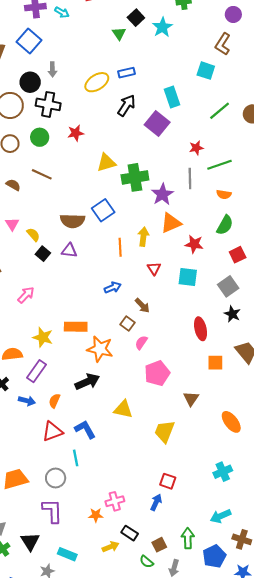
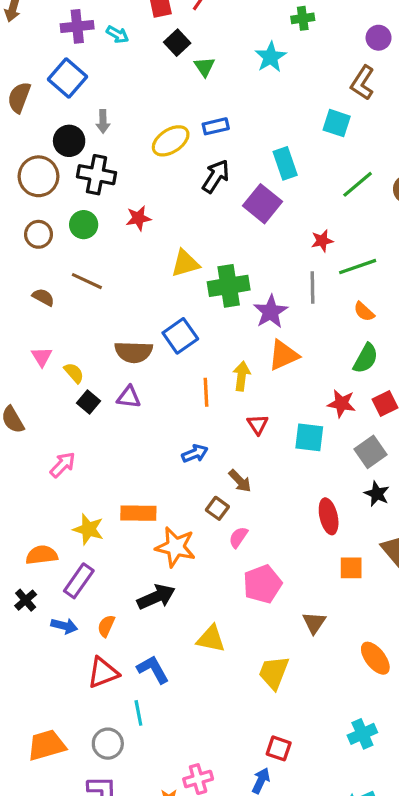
black square: (136, 18) -> (177, 43), moved
orange semicircle: (224, 194) -> (364, 312), turned 32
red star: (194, 244) -> (341, 404), moved

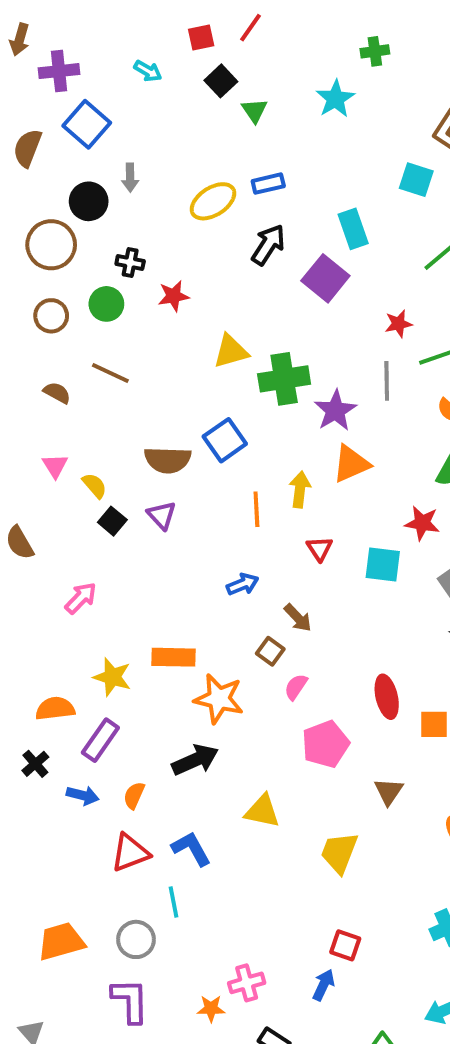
purple cross: (77, 26) -> (59, 71), moved
black cross: (97, 175) -> (130, 262), moved, size x0.6
purple triangle: (129, 397) -> (162, 515), turned 40
red ellipse: (329, 516) -> (387, 697), moved

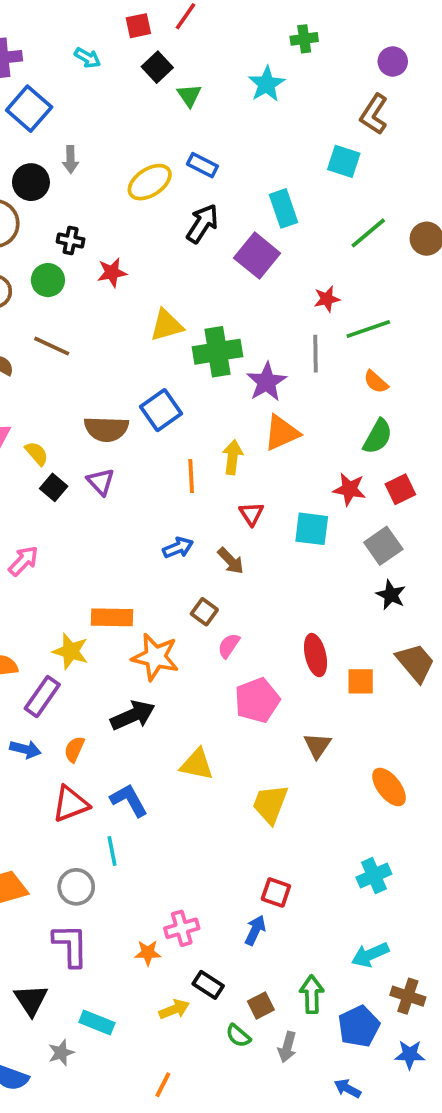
blue rectangle: (268, 184) -> (202, 165), turned 40
brown arrow: (298, 618) -> (231, 561), moved
yellow star: (112, 677) -> (71, 651), moved

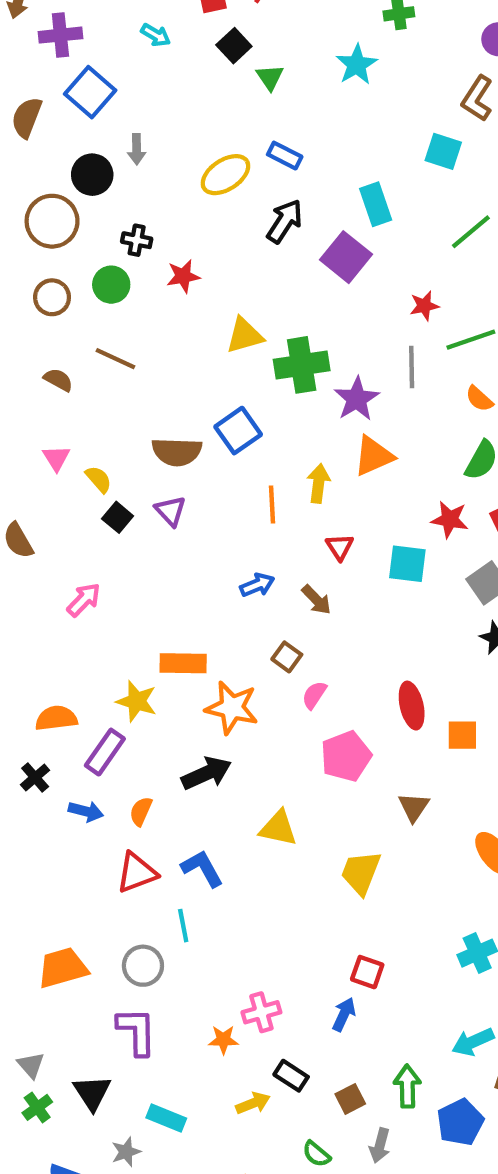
green semicircle: (238, 1036) -> (316, 1154), moved

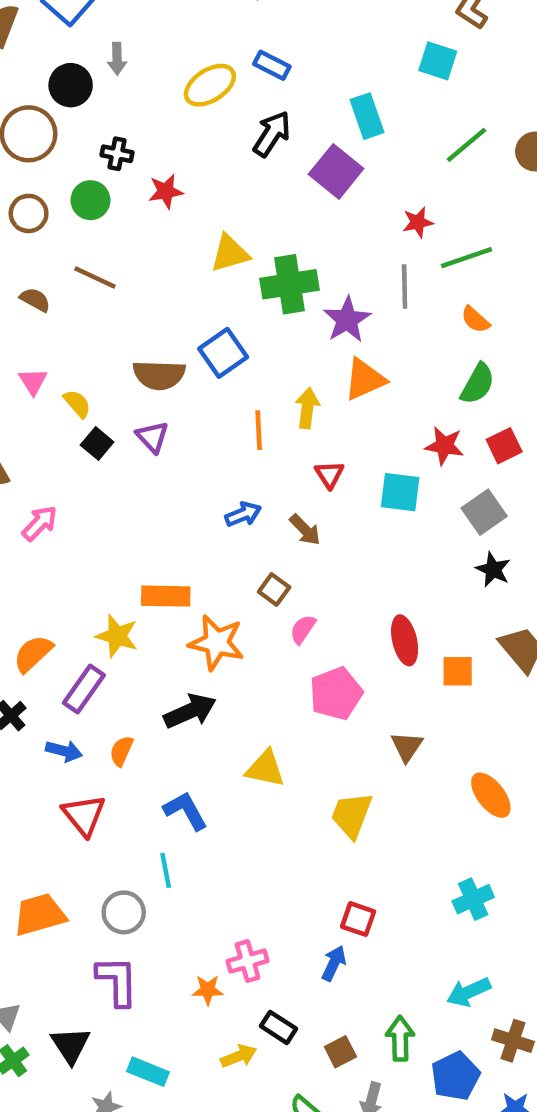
pink arrow: (84, 600) -> (40, 523), moved
orange semicircle: (56, 718) -> (33, 654), turned -36
red triangle: (137, 873) -> (84, 815), moved, turned -48

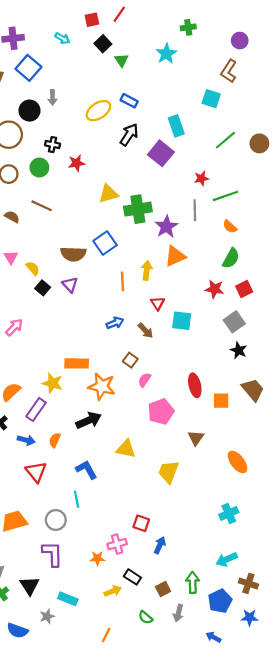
cyan square: (400, 492) -> (182, 321), moved
red square: (358, 919) -> (141, 523), moved

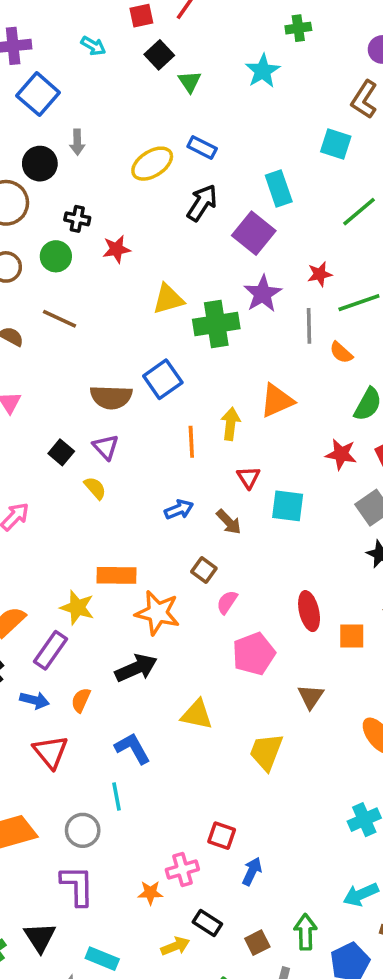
purple star: (166, 227) -> (263, 294), moved
orange semicircle: (230, 227) -> (341, 353), moved
yellow semicircle: (33, 268) -> (95, 488), moved

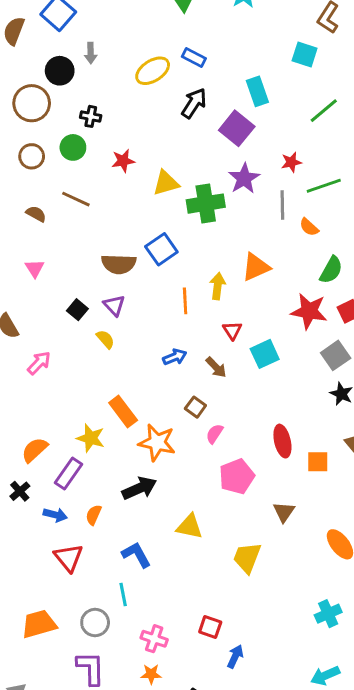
red star: (116, 249) -> (123, 161), moved
red star: (341, 454) -> (309, 311), size x1.4
cyan square: (288, 506) -> (265, 354), turned -32
orange rectangle: (116, 575) -> (123, 412), turned 52
pink cross: (182, 870) -> (154, 639), moved, turned 35

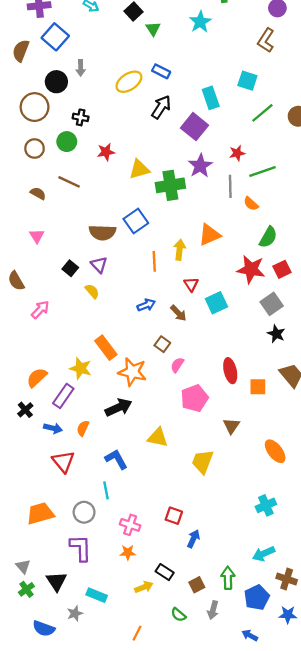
cyan square: (305, 55) -> (247, 81), moved

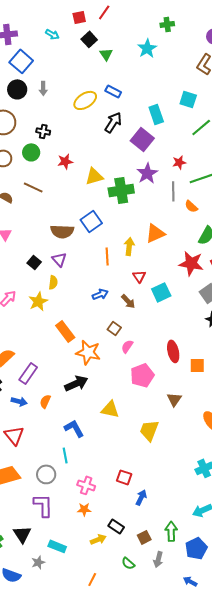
black circle: (56, 82) -> (17, 89), moved
yellow semicircle: (92, 291) -> (53, 282), turned 48
yellow star: (81, 368) -> (38, 301), moved, turned 30
red triangle: (63, 462) -> (14, 435), moved

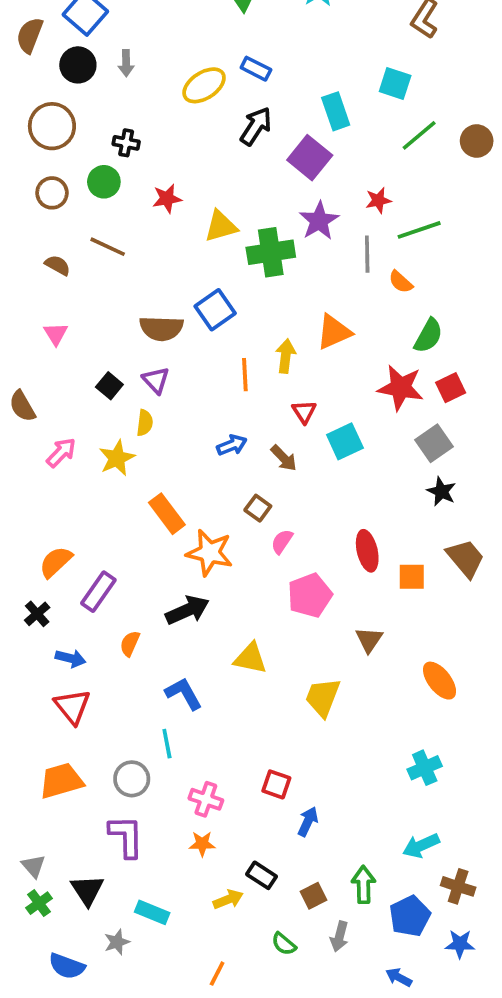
blue arrow: (19, 401) -> (71, 658), moved

